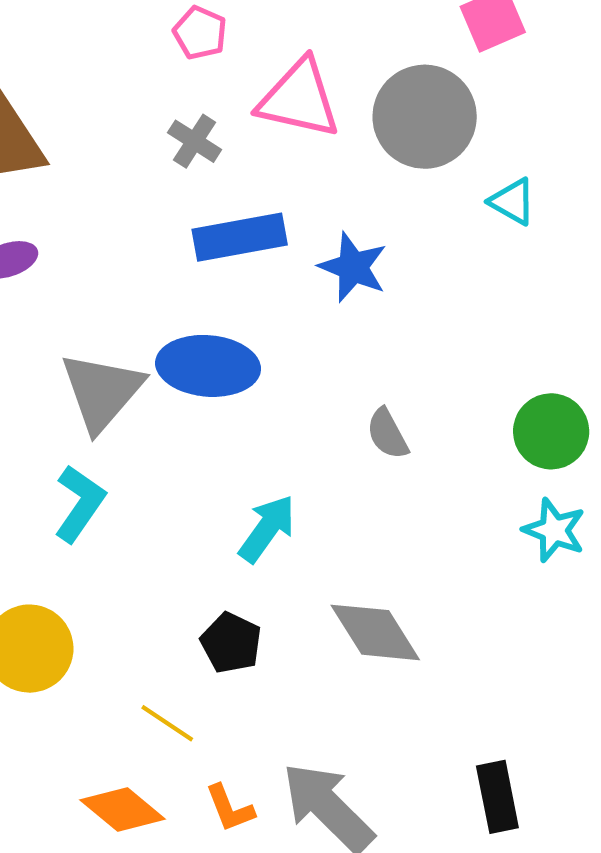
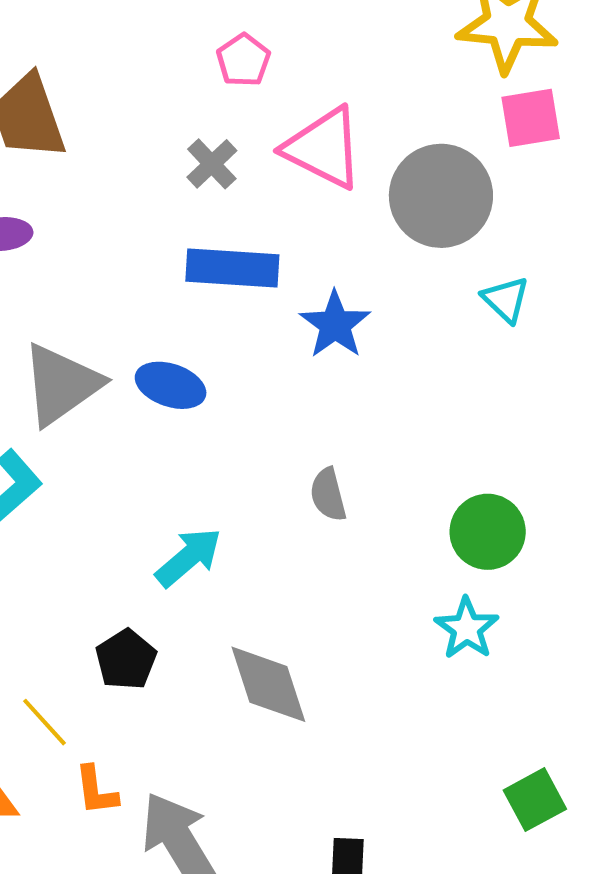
blue ellipse: (208, 366) -> (171, 385), size x0.7
orange L-shape: (230, 808) -> (96, 791), moved

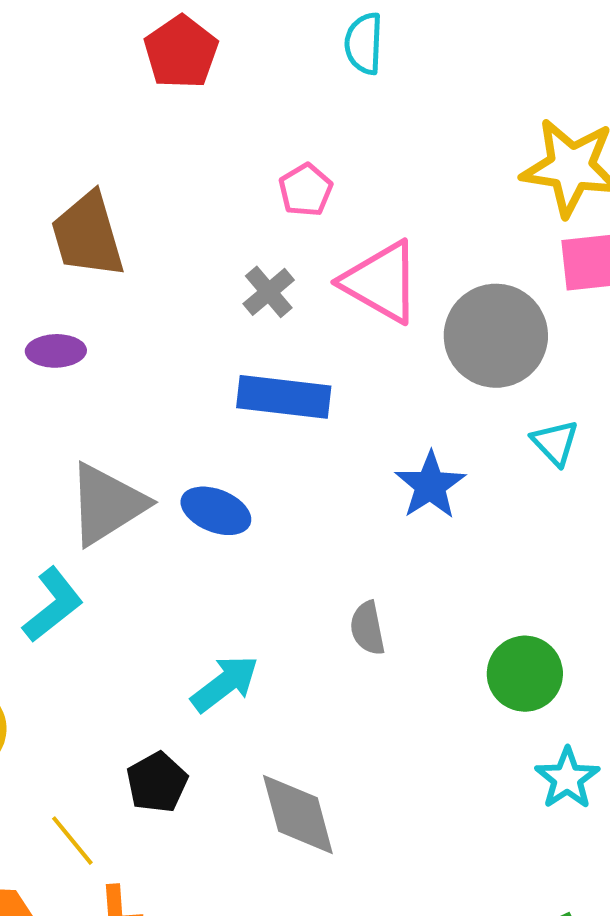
blue star: (335, 325) -> (430, 485), moved
cyan star: (467, 628) -> (567, 778), moved

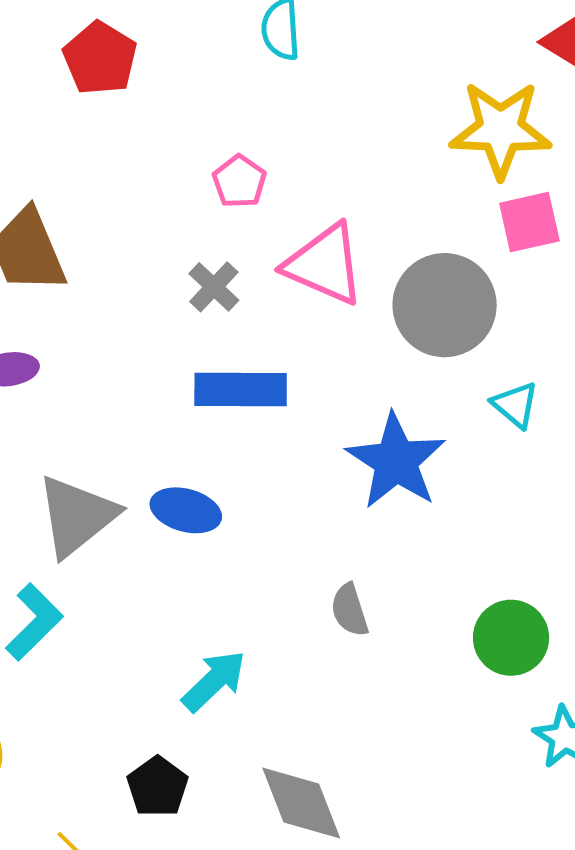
blue star: (430, 485) -> (396, 461), size x1.4

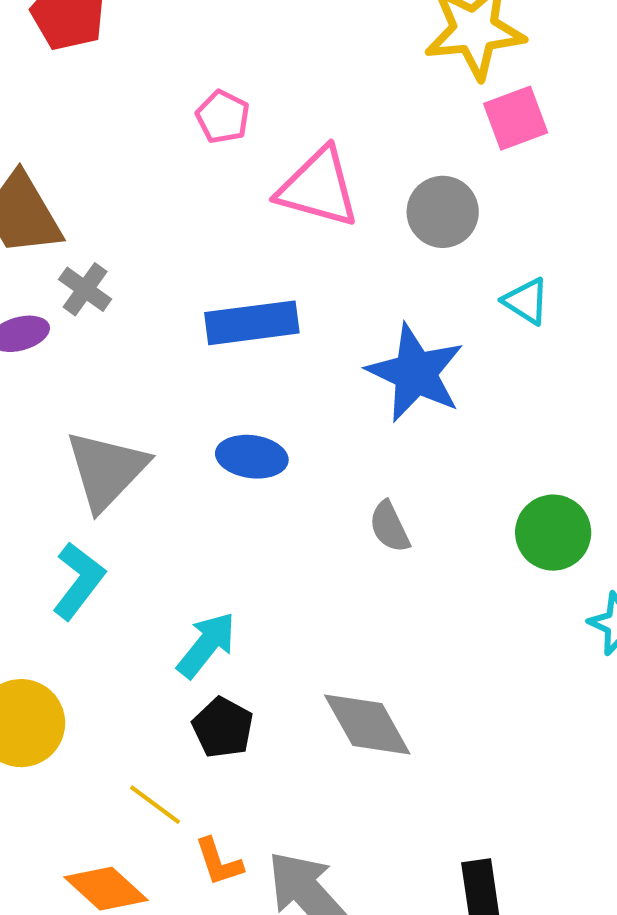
gray cross: (214, 287) -> (85, 289), moved
gray circle: (445, 305) -> (443, 212), size x0.7
blue ellipse: (186, 510) -> (252, 457), moved
cyan arrow: (214, 681) -> (206, 645), moved

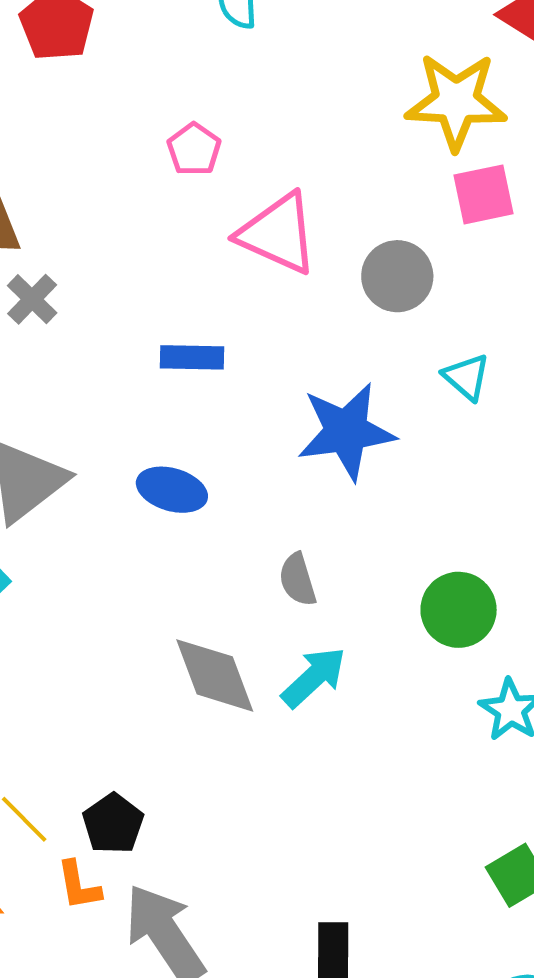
blue rectangle: (252, 323) -> (192, 357), size x0.7
blue star: (415, 373) -> (346, 431), turned 30
cyan arrow: (206, 645) -> (314, 677), moved
gray diamond: (367, 724) -> (215, 675), moved
black pentagon: (223, 728) -> (113, 824), moved

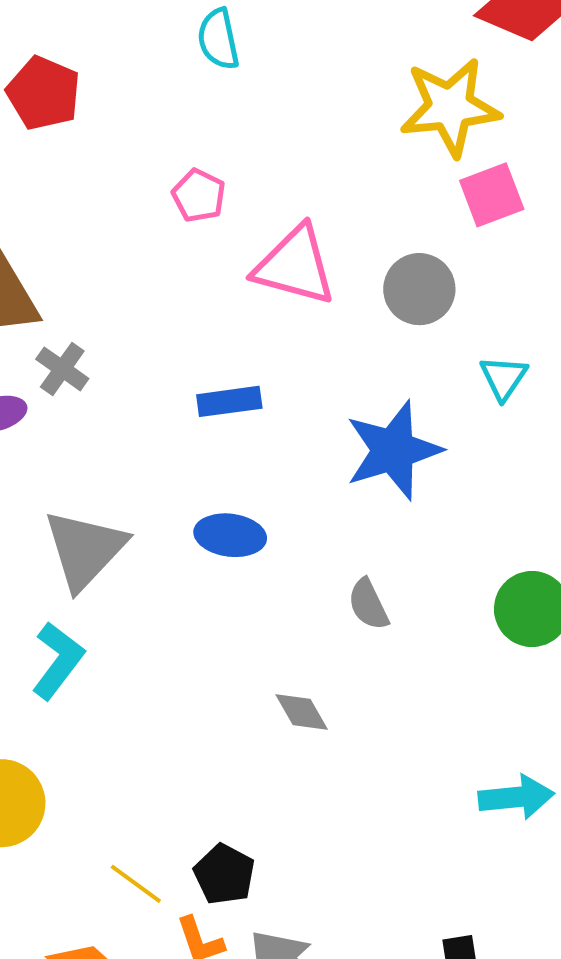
cyan triangle: (466, 377) -> (503, 378), turned 32
gray diamond: (215, 675) -> (302, 712), size x0.6
cyan arrow: (314, 677) -> (516, 797), moved, turned 46

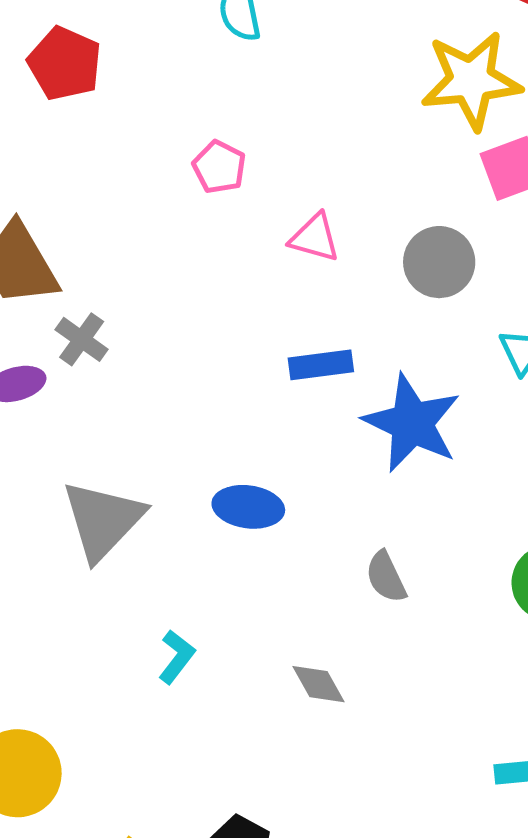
pink triangle: (295, 266) -> (315, 238), size x0.6
blue rectangle: (229, 401) -> (321, 365), moved
blue star: (393, 450) -> (412, 423), turned -30
cyan L-shape: (58, 661) -> (177, 657), moved, size x0.7

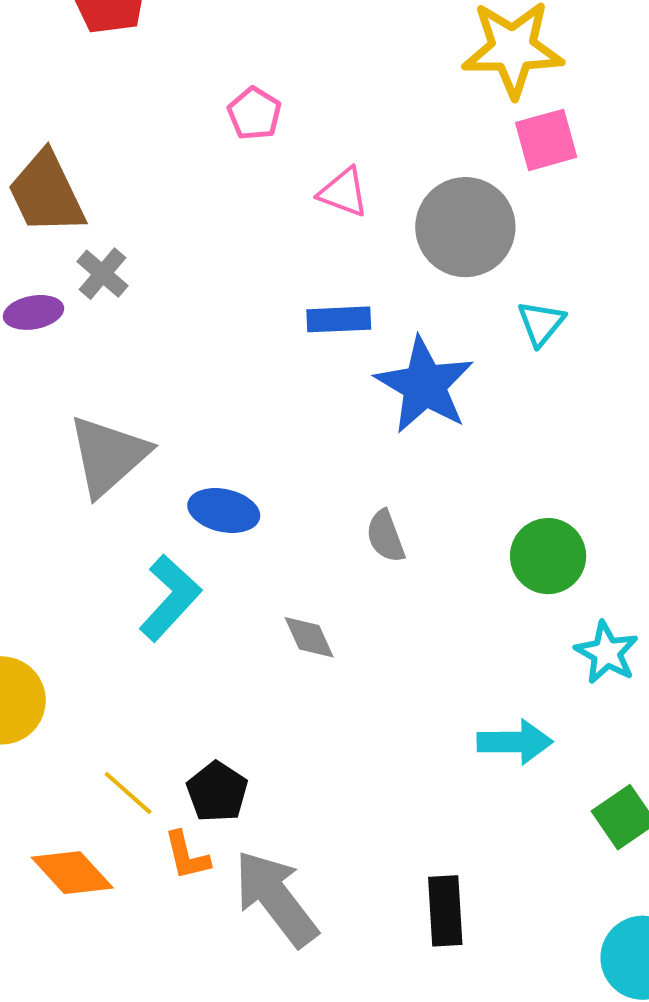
gray circle: (439, 262) -> (465, 227), size x1.4
blue ellipse: (248, 507) -> (224, 511), moved
cyan L-shape: (177, 657) -> (170, 598), size x1.6

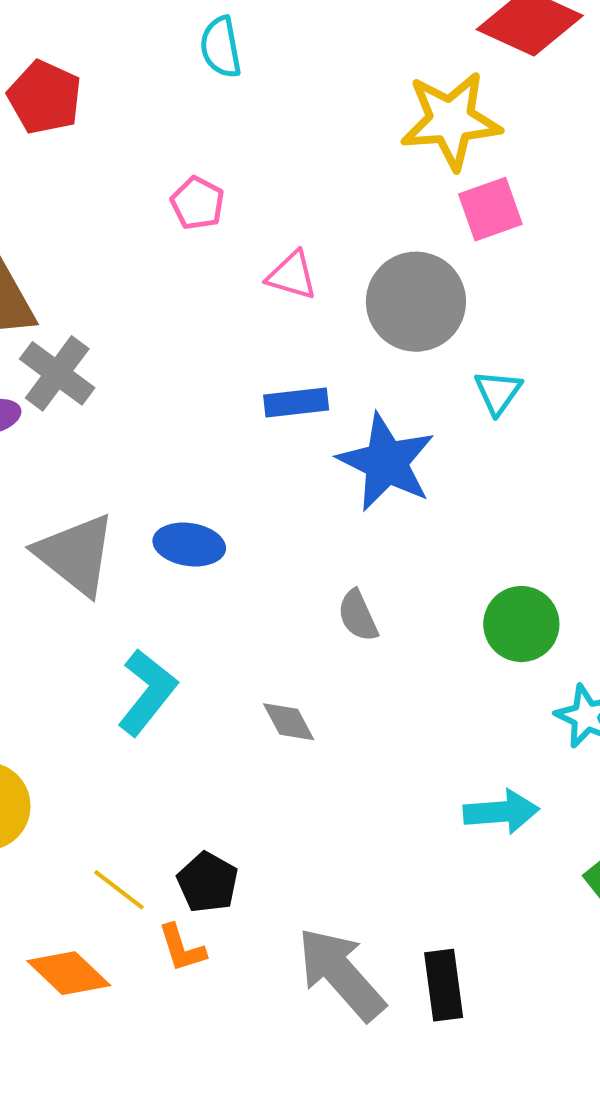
gray cross: (102, 274) -> (57, 373), size x1.4
gray triangle: (108, 456) -> (76, 554), turned -36
blue ellipse: (224, 511) -> (189, 545), moved
gray arrow: (276, 898) -> (341, 974), moved

